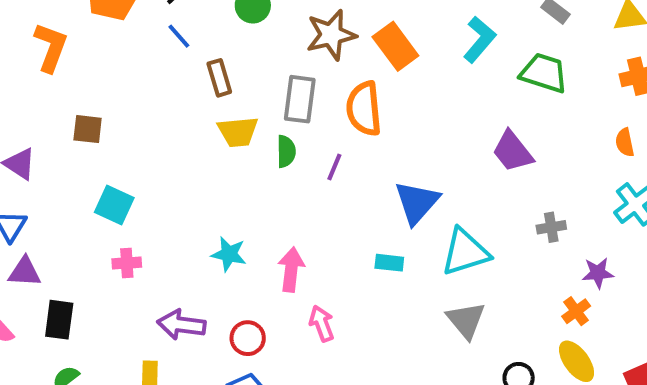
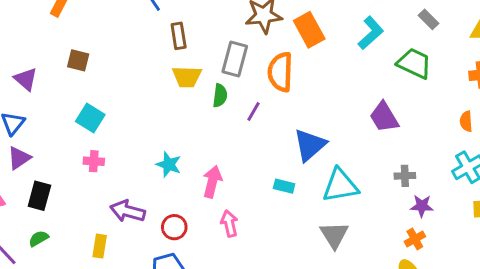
purple triangle: (25, 272) -> (19, 158), turned -45
purple star: (598, 273) -> (422, 206), moved

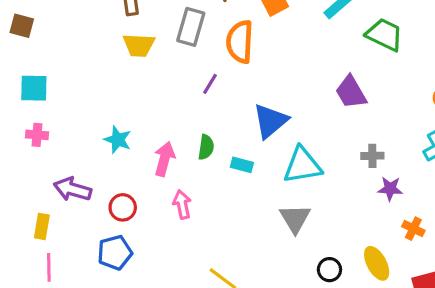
green semicircle: (220, 96) -> (206, 147), moved
cyan square: (90, 118) -> (34, 88), turned -32
orange cross: (415, 239) -> (413, 229), moved, turned -36

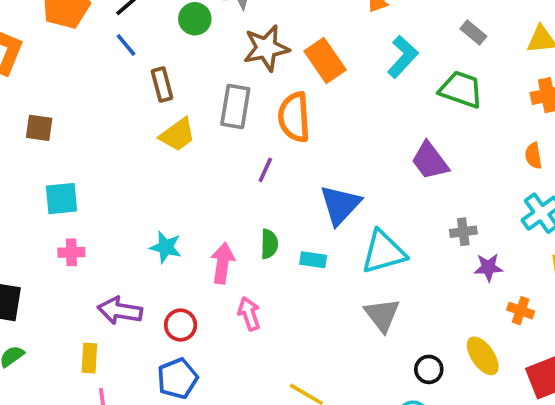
yellow trapezoid: (139, 45) -> (177, 135), turned -32

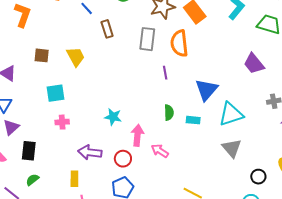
yellow trapezoid: (177, 135) -> (76, 57), moved, turned -80
purple line: (265, 170) -> (165, 73), turned -32
pink arrow: (223, 263) -> (137, 135), moved
pink arrow: (249, 314) -> (160, 151), turned -36

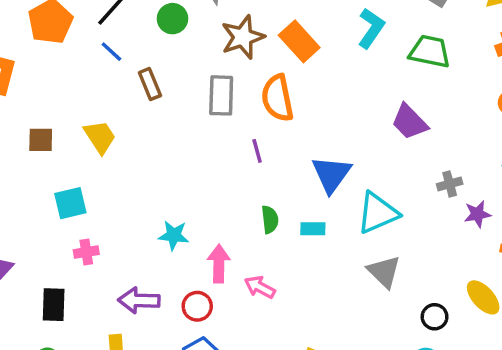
black rectangle: (29, 151) -> (54, 305), moved

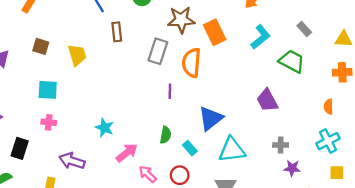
cyan rectangle: (313, 229) -> (190, 148), turned 32
pink arrow: (219, 264) -> (127, 153), turned 35
red circle: (197, 306) -> (180, 175), moved

